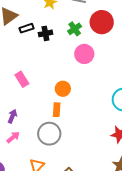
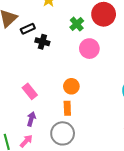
black cross: (45, 33) -> (42, 42), moved, turned 32
pink rectangle: (22, 79) -> (30, 91), moved
purple arrow: (12, 116) -> (31, 119), moved

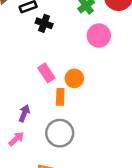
pink rectangle: (30, 91) -> (46, 73), moved
orange rectangle: (67, 108) -> (60, 97), moved

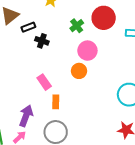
orange circle: (74, 78) -> (79, 71), moved
purple arrow: (24, 113) -> (26, 116), size x1.5

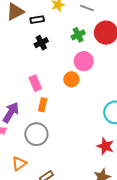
black rectangle: (28, 27) -> (37, 20), moved
black cross: (42, 41) -> (41, 43), turned 32

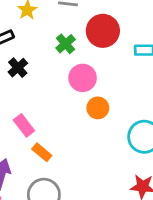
orange circle: (71, 79) -> (98, 108), moved
orange rectangle: (43, 105) -> (42, 152), turned -48

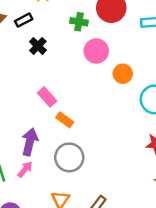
green cross: (66, 44) -> (79, 22), turned -36
orange circle: (98, 108) -> (123, 74), moved

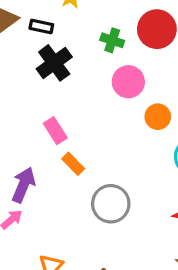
black rectangle: (24, 20) -> (41, 26), turned 30
black cross: (38, 46) -> (54, 63), size x1.5
gray circle: (69, 157) -> (111, 204), moved

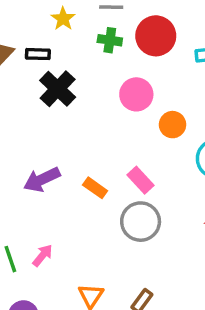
green cross: (112, 40) -> (110, 40), moved
pink rectangle: (55, 131) -> (140, 180), moved
purple arrow: (23, 185) -> (42, 180), moved, turned -128

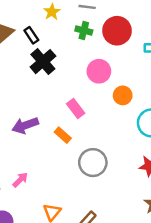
black rectangle: (38, 54) -> (31, 35), turned 49
pink rectangle: (140, 180) -> (76, 108), moved

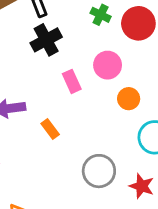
pink rectangle: (76, 108) -> (72, 81), moved
gray circle: (93, 163) -> (99, 171), moved

